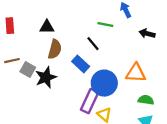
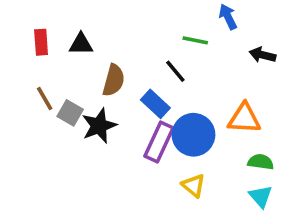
black triangle: (47, 27) -> (81, 44), moved
brown line: (12, 61) -> (45, 98), turned 72
purple rectangle: (90, 101) -> (159, 142), moved

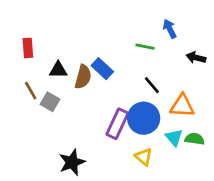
black triangle: (81, 44) -> (58, 70), moved
black line: (175, 71) -> (152, 85), moved
blue rectangle: (155, 104) -> (102, 69), moved
black star: (99, 126) -> (72, 162), moved
cyan triangle: (261, 196) -> (174, 137), moved

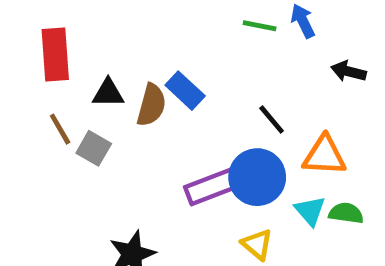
green line: (145, 47) -> (260, 26), moved
red rectangle: (28, 48) -> (55, 55), size x1.5
purple rectangle: (117, 124) -> (211, 187), turned 44

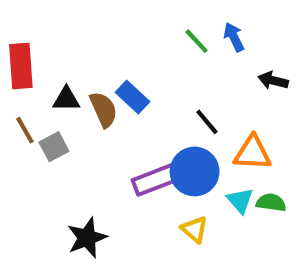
green line: (260, 26) -> (197, 41), turned 36
brown semicircle: (151, 105) -> (104, 109), turned -39
gray square: (94, 148) -> (54, 147), turned 32

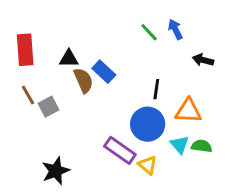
black triangle: (66, 99) -> (69, 59), moved
black line: (207, 122) -> (156, 89), turned 48
purple rectangle: (155, 180) -> (120, 150), moved, turned 56
black star: (87, 238) -> (56, 171), moved

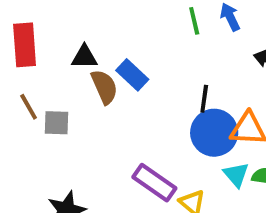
green line: (149, 32) -> (194, 21), turned 30
gray square: (48, 107) -> (56, 123), turned 30
blue circle: (148, 124) -> (214, 133), moved

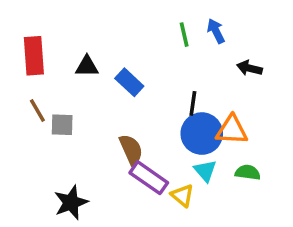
brown semicircle: (104, 87) -> (131, 149), moved
cyan triangle: (236, 175) -> (205, 171), moved

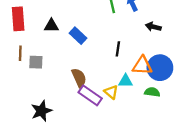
brown line: (37, 111) -> (20, 53), turned 32
blue circle: (202, 134) -> (160, 68), moved
cyan triangle: (205, 171) -> (126, 81), moved, turned -48
yellow triangle: (182, 195) -> (111, 92), moved

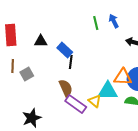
black line: (118, 49) -> (71, 62), moved
gray square: (36, 62) -> (27, 74), turned -32
cyan triangle: (126, 81) -> (108, 91), size x1.5

